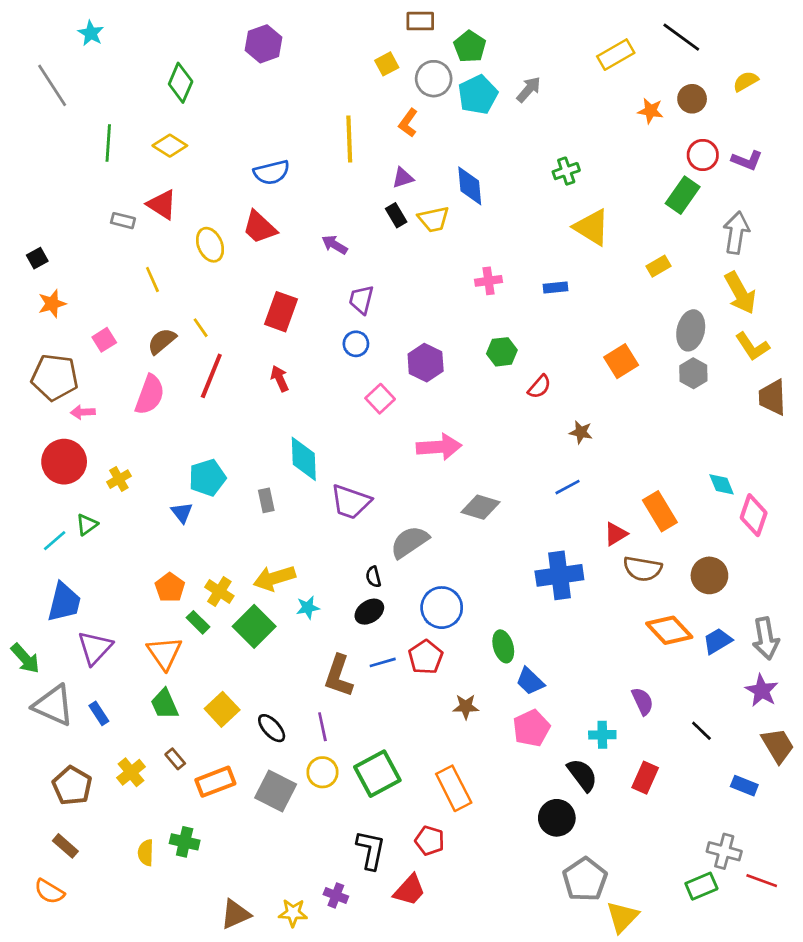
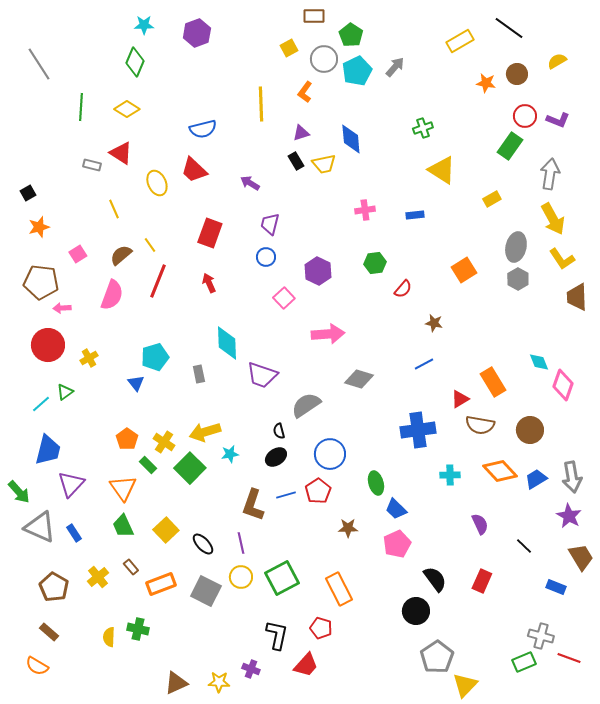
cyan star: (91, 33) -> (144, 25), moved, turned -30
cyan cross: (602, 735) -> (450, 475), moved

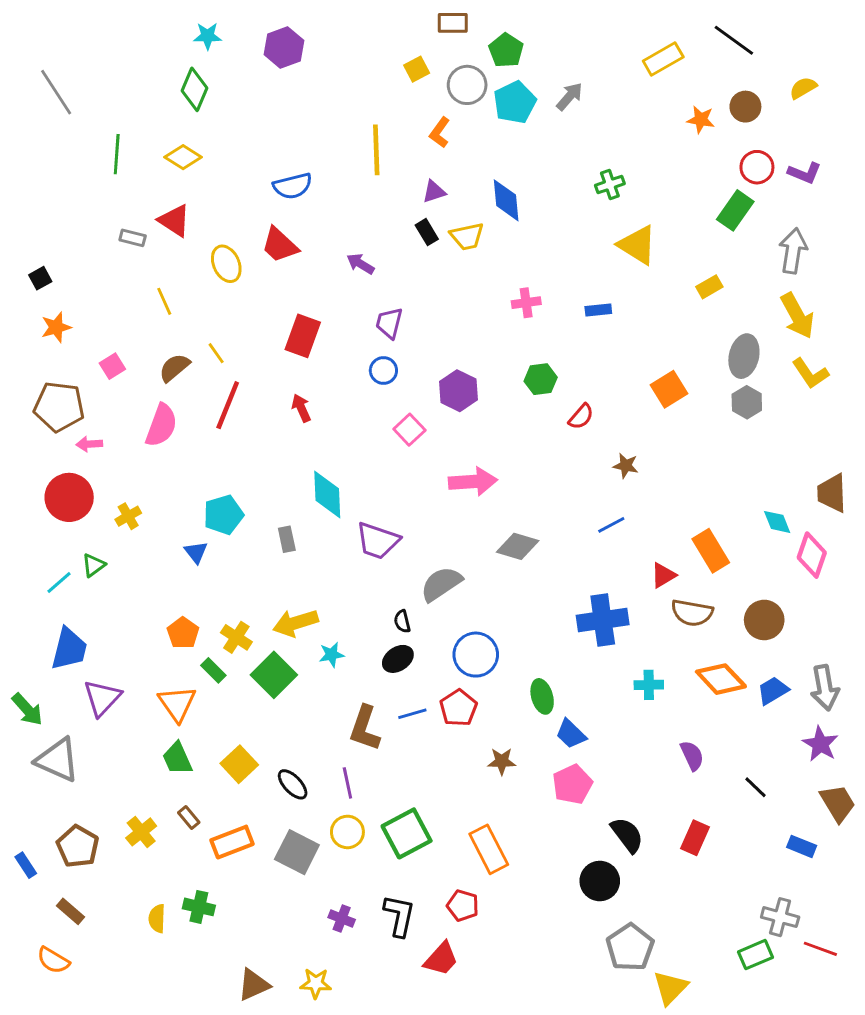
brown trapezoid: (577, 297) -> (832, 493), moved
blue rectangle: (74, 533) -> (26, 865), moved
purple cross: (251, 669) -> (342, 918), moved

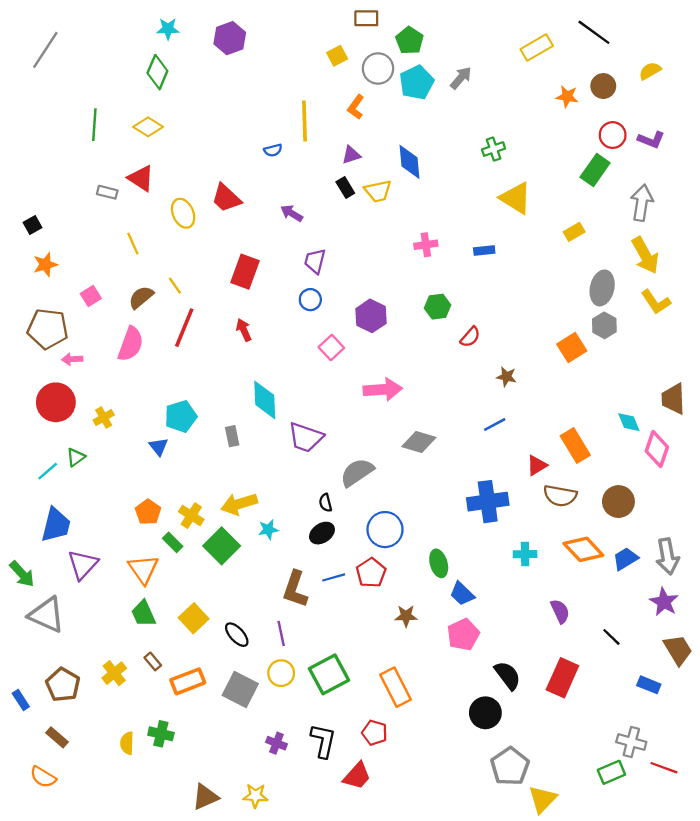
gray line: (56, 92) -> (45, 50), moved, turned 66
blue semicircle: (293, 186) -> (273, 150), moved, size x0.6
orange square: (669, 389) -> (572, 347), moved
red rectangle: (695, 838) -> (562, 678), size x1.4

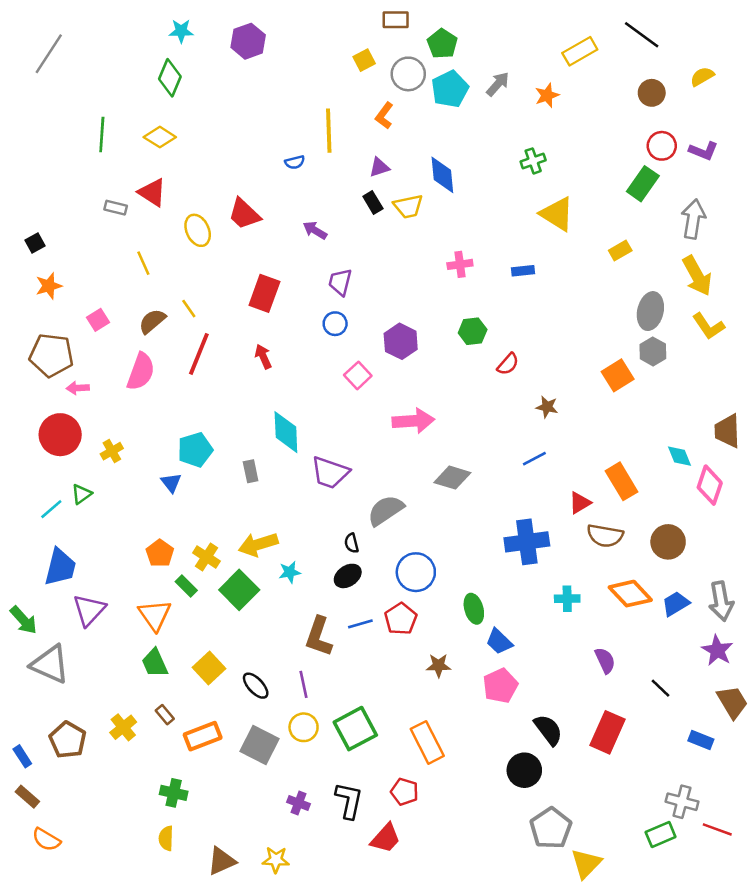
orange star: (567, 97) -> (547, 95), moved, turned -30
brown rectangle: (57, 737) -> (27, 797), moved
yellow semicircle: (127, 743) -> (166, 838), moved

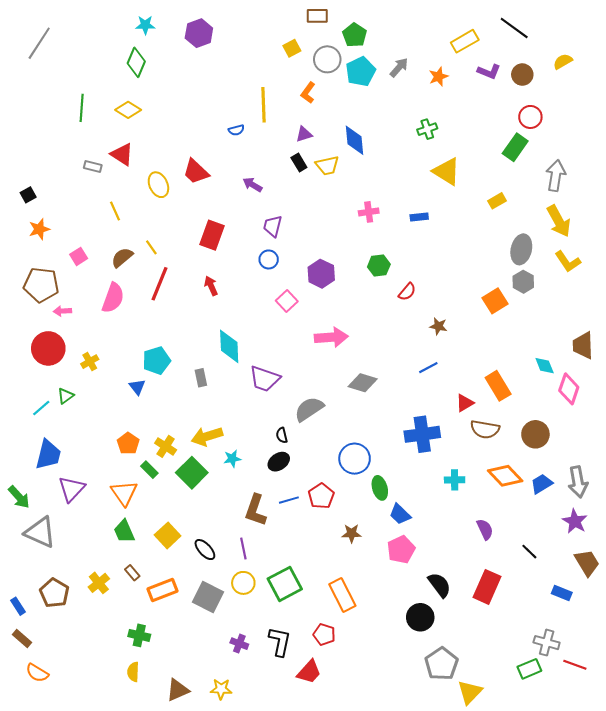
purple L-shape: (703, 151) -> (489, 71), moved
blue circle: (416, 572) -> (355, 459), moved

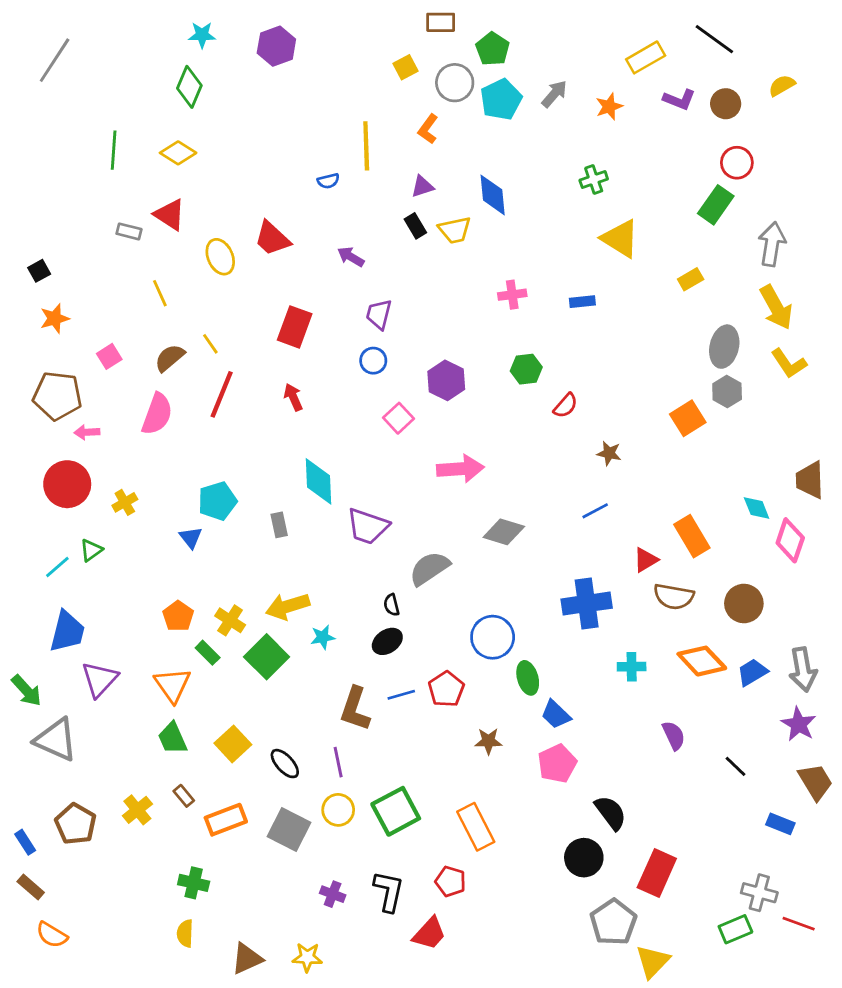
red rectangle: (487, 587) -> (657, 873), moved

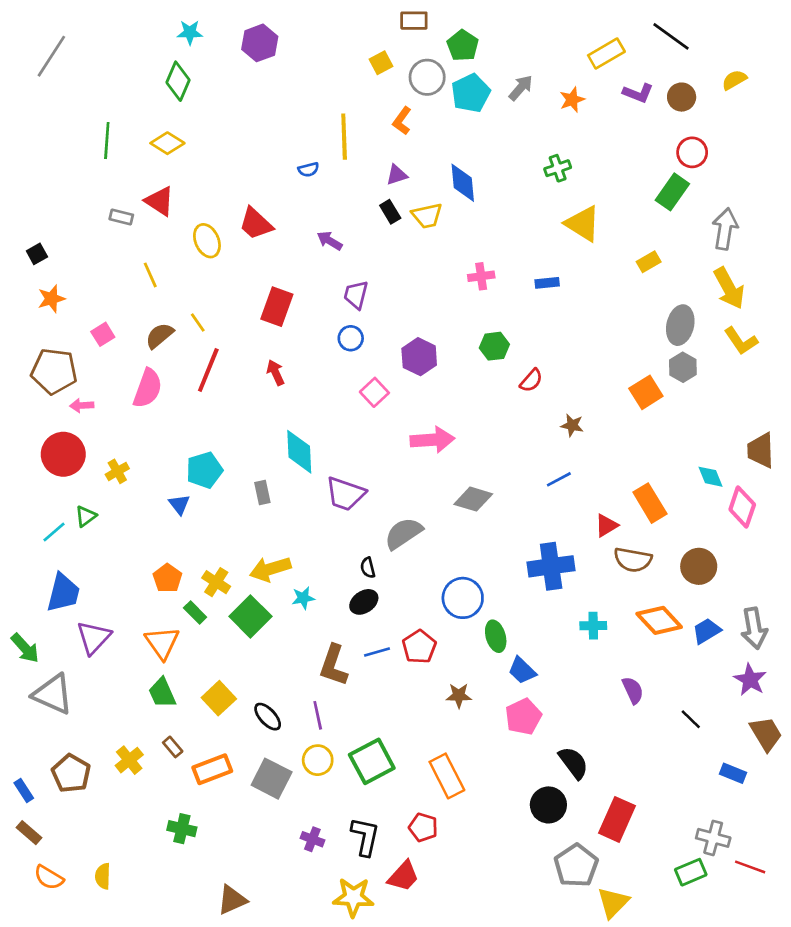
yellow semicircle: (185, 933) -> (103, 876), moved
yellow star: (307, 957) -> (353, 897), moved, size x1.4

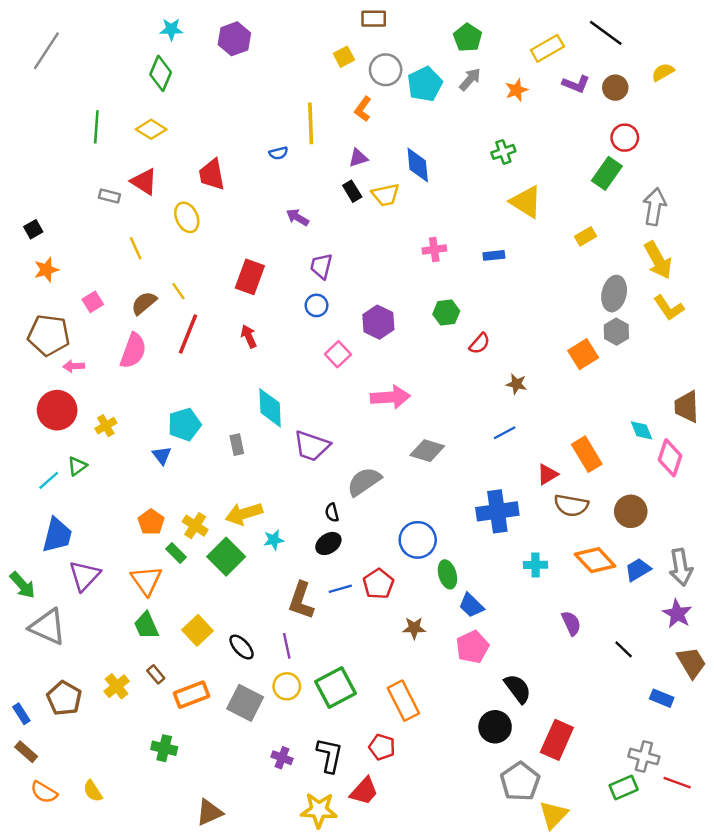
green pentagon: (463, 46) -> (468, 38), moved
red trapezoid: (256, 224) -> (212, 175), moved, turned 36
yellow semicircle: (103, 876) -> (93, 791), turned -35

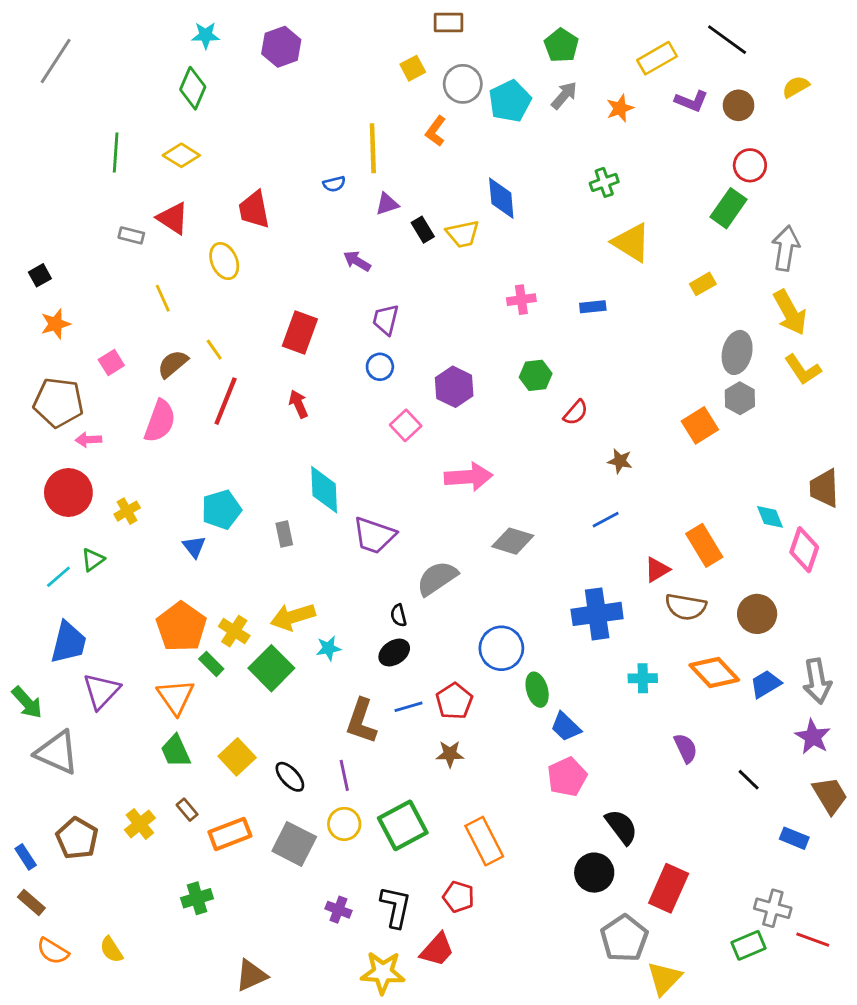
purple triangle: (358, 158) -> (387, 204), moved
orange pentagon: (151, 522) -> (181, 627), size x1.6
brown star: (414, 628) -> (450, 754), moved
green cross: (164, 748) -> (197, 898), turned -30

